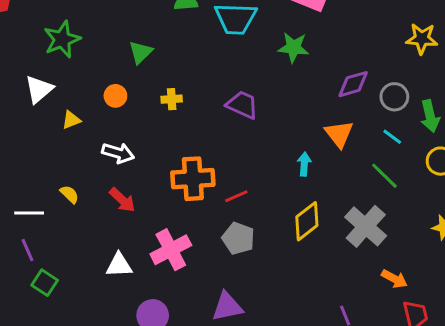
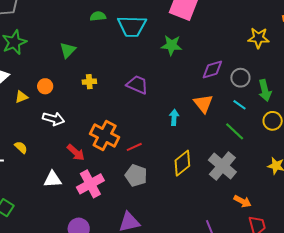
orange circle: (115, 96) -> (45, 86), moved
cyan arrow: (304, 164) -> (174, 117), moved
orange cross: (193, 179) -> (105, 135), turned 32
red arrow: (122, 200) -> (76, 152), moved
white triangle: (119, 265) -> (53, 179), moved

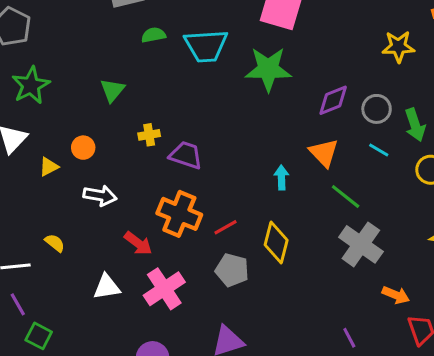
green star: (171, 45) -> (268, 69), size x1.4
purple trapezoid: (137, 85) -> (186, 155), moved
green line: (235, 131) -> (346, 197), moved
yellow diamond: (182, 163) -> (276, 242), moved, turned -32

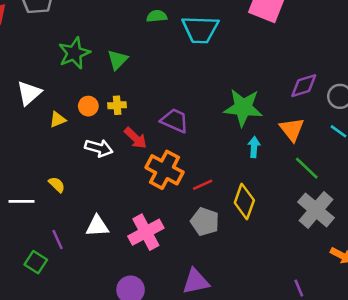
green star: (268, 69) -> (243, 108), moved
green star: (31, 85) -> (74, 53), moved
yellow cross: (149, 135) -> (117, 105), moved
red arrow: (138, 243) -> (136, 138), moved
purple line: (18, 304) -> (57, 239), moved

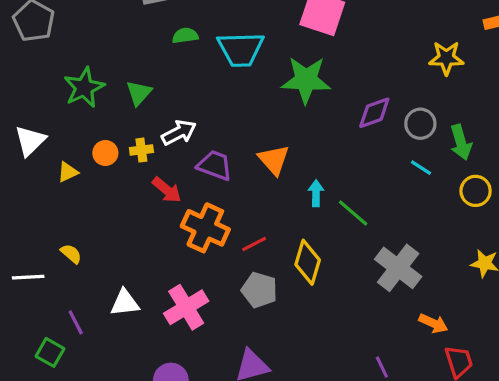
green star: (243, 108) -> (306, 80), moved
orange triangle: (292, 129) -> (274, 160), moved
white arrow: (99, 148) -> (179, 133), moved, turned -40
green line: (307, 168) -> (353, 213), moved

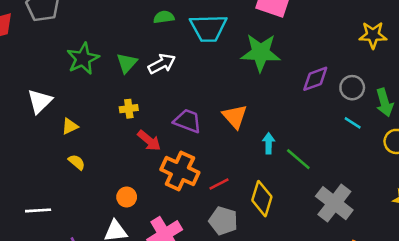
white arrow: (179, 133) -> (162, 64), moved
orange circle: (105, 153) -> (127, 197), moved
yellow semicircle: (71, 254) -> (77, 162), moved

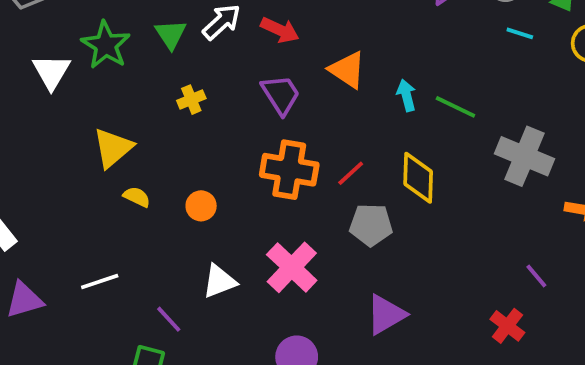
white triangle: (40, 101) -> (51, 72), moved
purple trapezoid: (187, 121) -> (281, 95), turned 52
yellow triangle: (70, 126) -> (113, 148), size x1.6
red arrow: (149, 141) -> (280, 30), moved
orange circle: (127, 197) -> (201, 206), moved

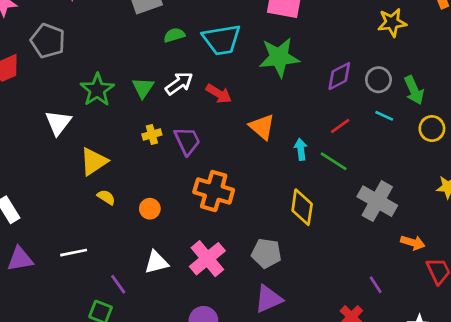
white triangle: (51, 72) -> (58, 123), moved
purple trapezoid: (281, 95) -> (187, 141), moved
red line: (351, 173) -> (340, 126), moved
gray pentagon: (371, 225) -> (266, 253), moved

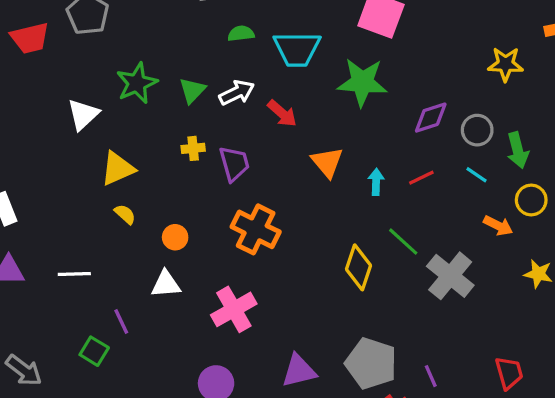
cyan arrow: (301, 149) -> (376, 182), moved
green line: (334, 161) -> (403, 242), moved
orange arrow: (413, 243) -> (498, 226), moved
gray pentagon: (266, 253) -> (371, 363), moved, size x1.4
white triangle: (156, 262) -> (166, 284), moved

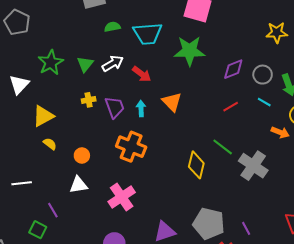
cyan arrow: (376, 182) -> (141, 108), moved

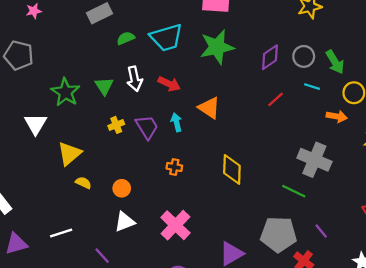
white arrow: (113, 63) -> (135, 79), turned 120
orange cross: (131, 147) -> (174, 167), size x0.5
green line: (223, 147) -> (294, 191), moved
yellow diamond: (196, 165) -> (232, 169), moved

